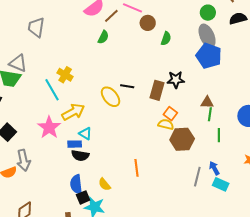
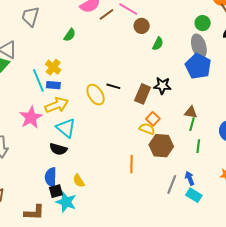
green semicircle: (103, 37) -> (70, 35), moved
cyan triangle: (85, 134) -> (66, 128), size x1.5
blue rectangle: (75, 144) -> (53, 85), moved
orange line: (137, 168) -> (132, 164), moved

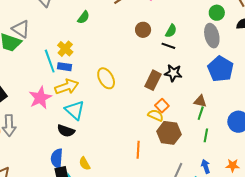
brown circle: (142, 26) -> (143, 30), moved
blue pentagon: (198, 66) -> (221, 69), moved
black line: (113, 86) -> (168, 46), moved
blue arrow: (190, 178) -> (206, 166), moved

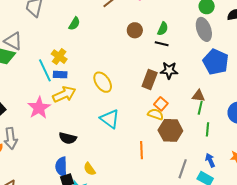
cyan triangle: (75, 110) -> (110, 119), moved

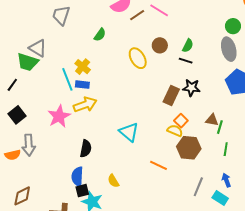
yellow ellipse: (103, 82) -> (138, 58), moved
brown triangle: (199, 96) -> (212, 120), moved
black semicircle: (68, 138) -> (86, 149), turned -96
orange line: (141, 150) -> (159, 165), turned -66
yellow semicircle: (89, 169) -> (113, 181), moved

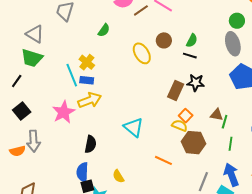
gray triangle: (38, 48) -> (35, 34), moved
blue arrow: (226, 180) -> (231, 175), size x1.6

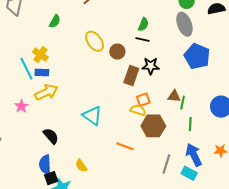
brown circle: (164, 40) -> (117, 52), moved
pink star: (64, 112) -> (21, 106), size x0.6
orange square: (186, 116) -> (143, 100), turned 32
black semicircle: (90, 144) -> (51, 136), turned -48

